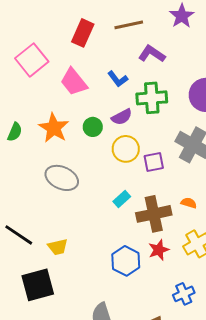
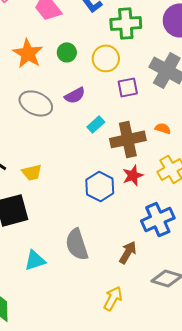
purple semicircle: (122, 117) -> (75, 95), moved
yellow circle: (126, 149) -> (106, 58), moved
blue cross: (184, 294) -> (158, 219), size x1.5

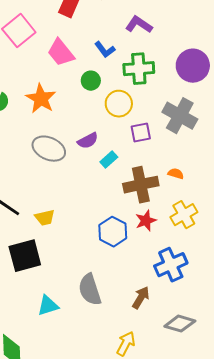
green circle: (67, 52) -> (91, 81), moved
cyan rectangle: (96, 124) -> (109, 160), moved

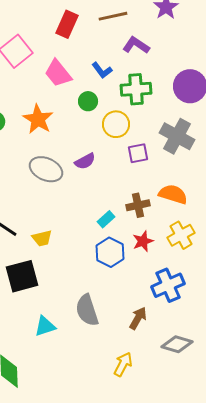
cyan rectangle: (109, 160) -> (106, 219), moved
orange semicircle: (176, 174) -> (173, 194), size x1.8
brown cross: (141, 185) -> (138, 205), size x0.7

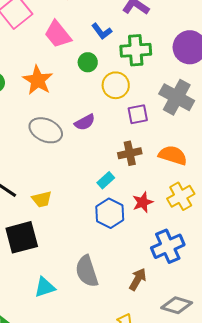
brown cross: (138, 205) -> (130, 153), moved

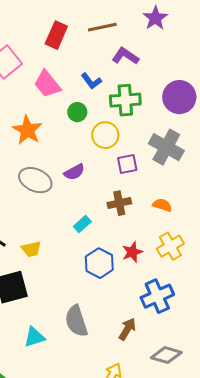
orange semicircle: (173, 155) -> (162, 205), size x0.7
cyan rectangle: (106, 180) -> (82, 224), moved

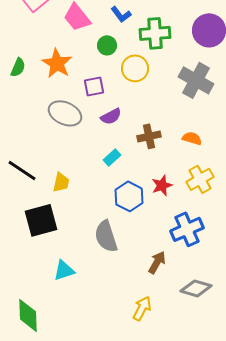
purple square: (127, 164) -> (94, 86), moved
purple semicircle: (74, 172) -> (111, 116), moved
yellow trapezoid: (31, 249) -> (61, 182), turned -65
gray semicircle: (76, 321) -> (106, 236), moved

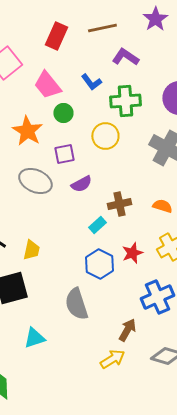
green circle: (107, 45) -> (63, 113), moved
cyan rectangle: (112, 157) -> (97, 225), moved
yellow arrow: (142, 308) -> (112, 359), moved, turned 30

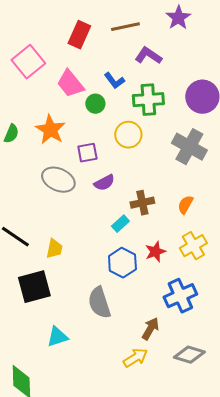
green circle: (63, 113) -> (95, 104), moved
orange semicircle: (162, 206) -> (185, 205), turned -78

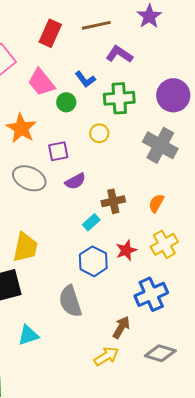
yellow circle: (128, 135) -> (99, 133), size x0.7
yellow trapezoid: (54, 249) -> (25, 247), size x1.5

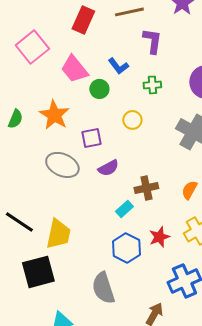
purple L-shape: (119, 54) -> (152, 41), turned 64
green cross: (119, 98) -> (152, 85), size x0.6

